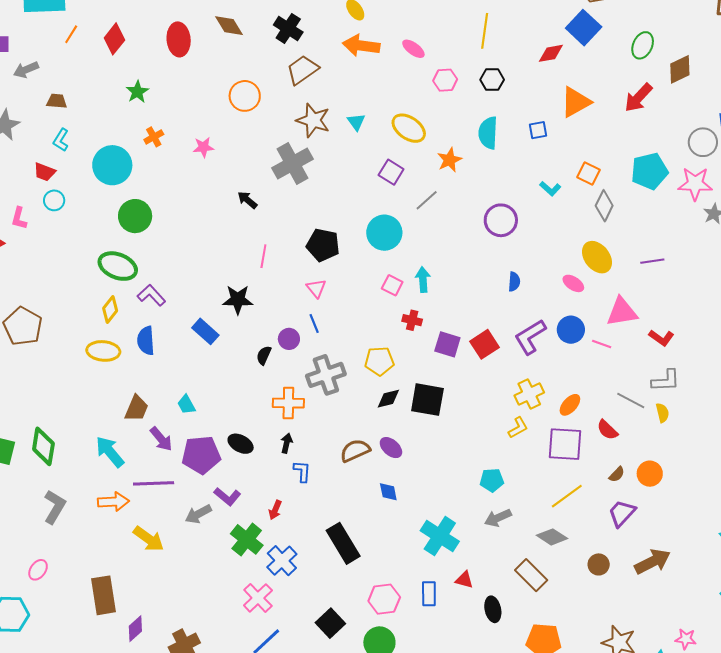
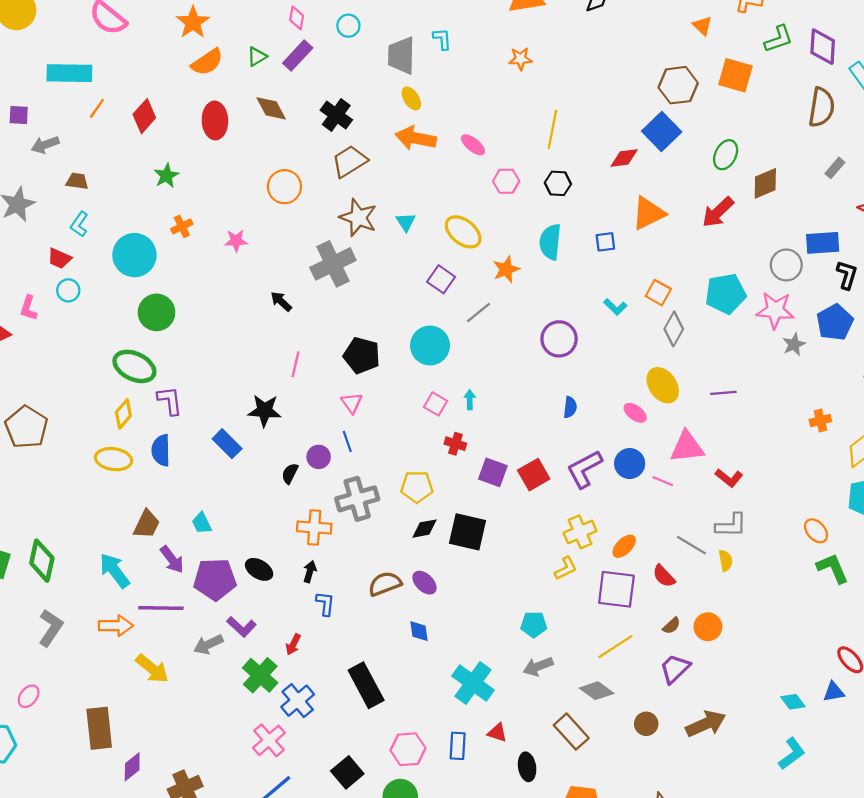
cyan arrow: (423, 280) -> (470, 400), size x0.7
purple L-shape: (151, 295) -> (170, 401), turned 32

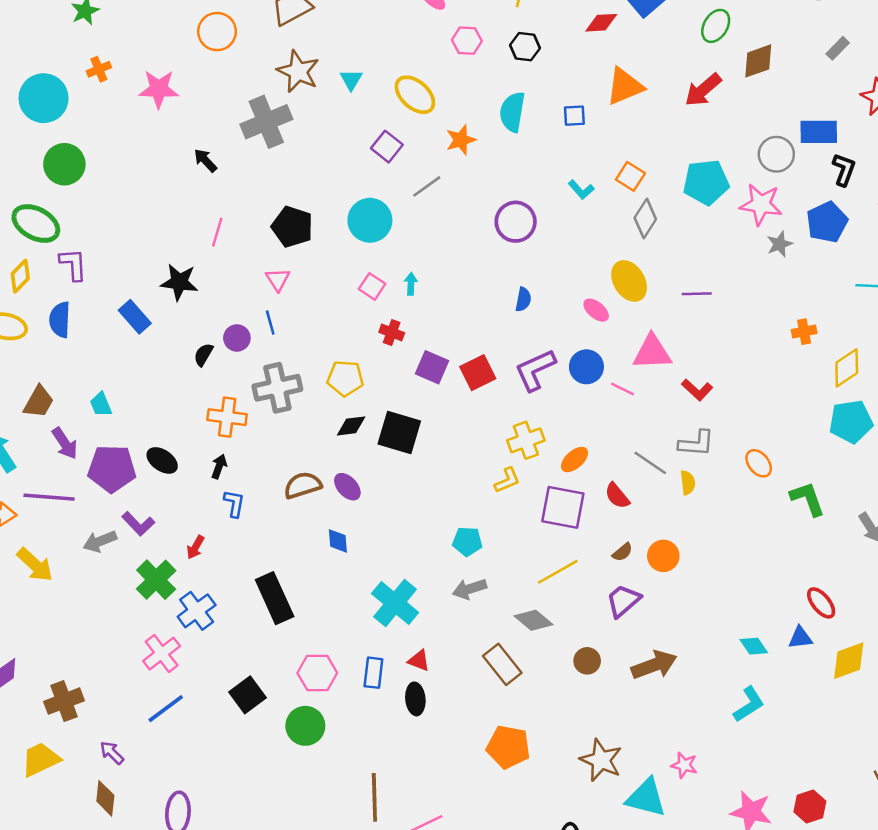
pink star: (236, 241) -> (159, 89), size x1.5
orange ellipse: (816, 531) -> (759, 463), moved
black ellipse: (527, 767) -> (415, 699), moved

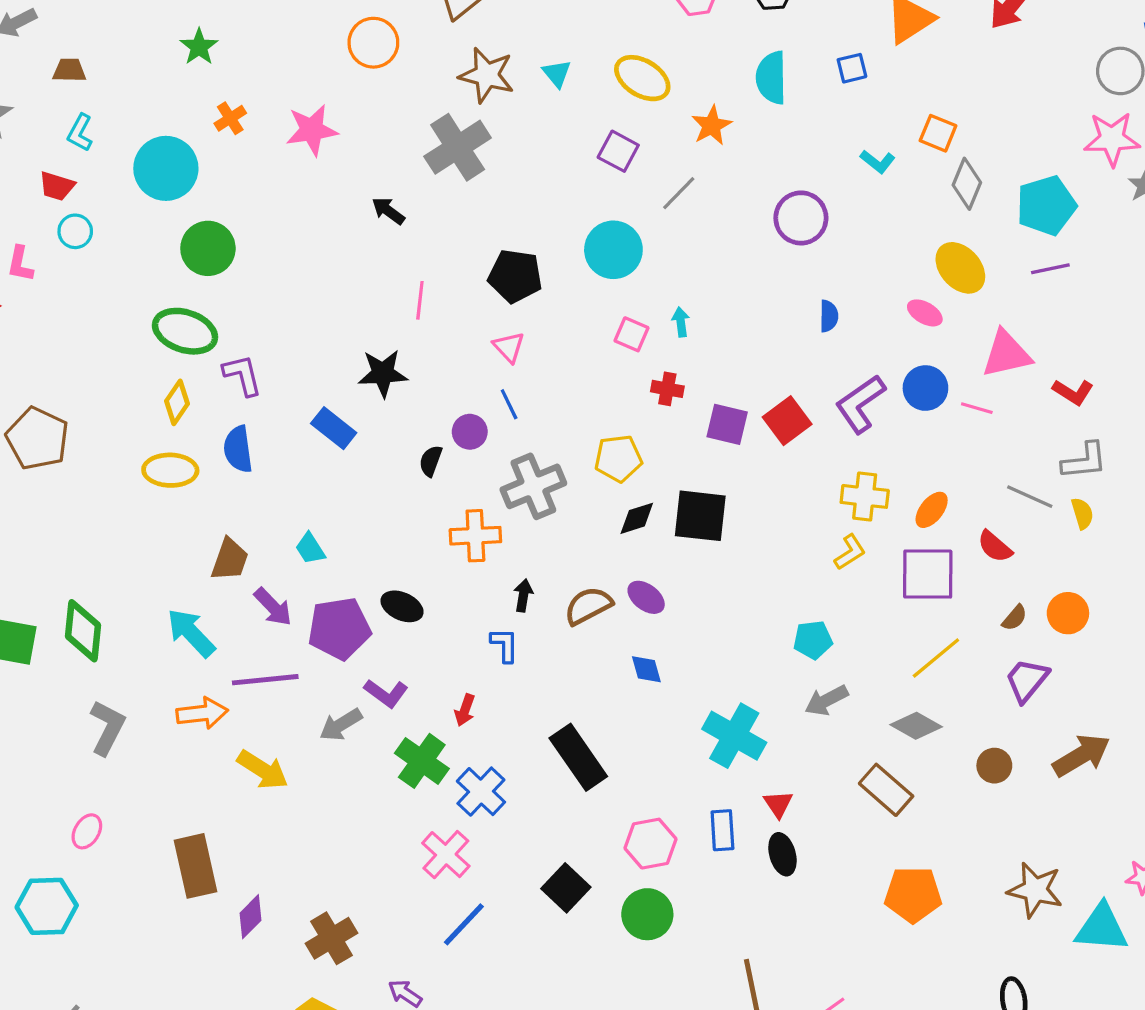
cyan pentagon: (706, 182) -> (1046, 206), moved
yellow cross: (526, 440) -> (865, 496), turned 36
black arrow: (219, 466) -> (523, 595), moved
red triangle: (419, 661) -> (778, 804), turned 45

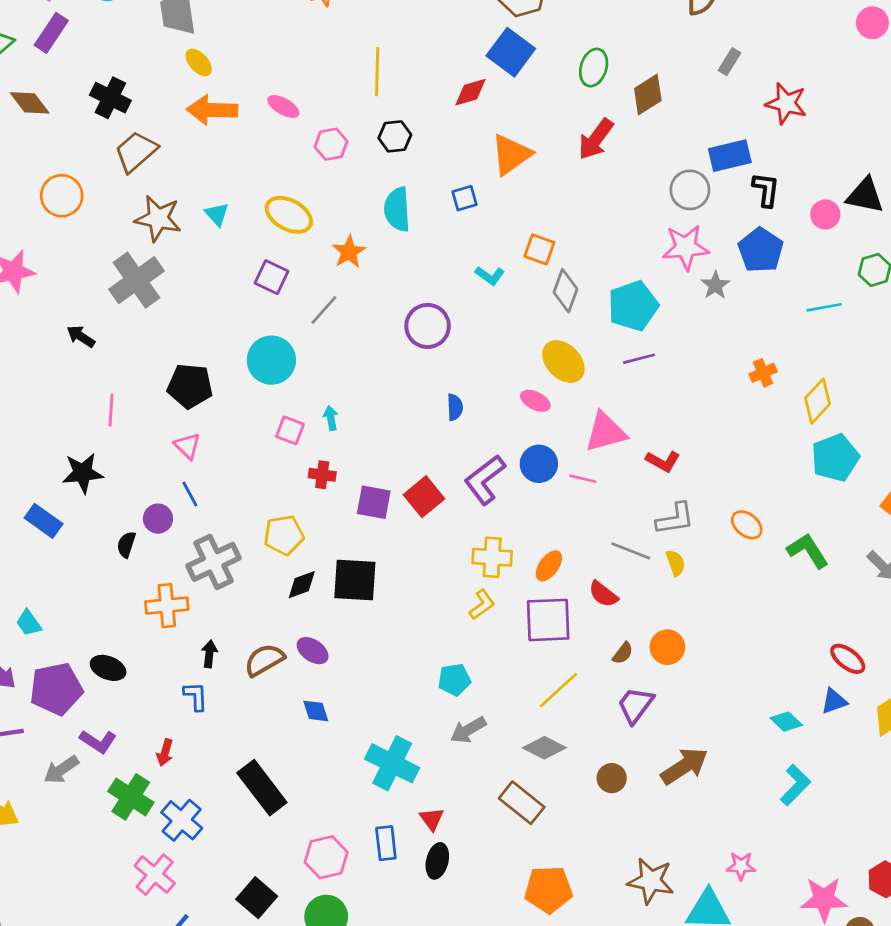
black ellipse: (782, 854) -> (437, 861), turned 32

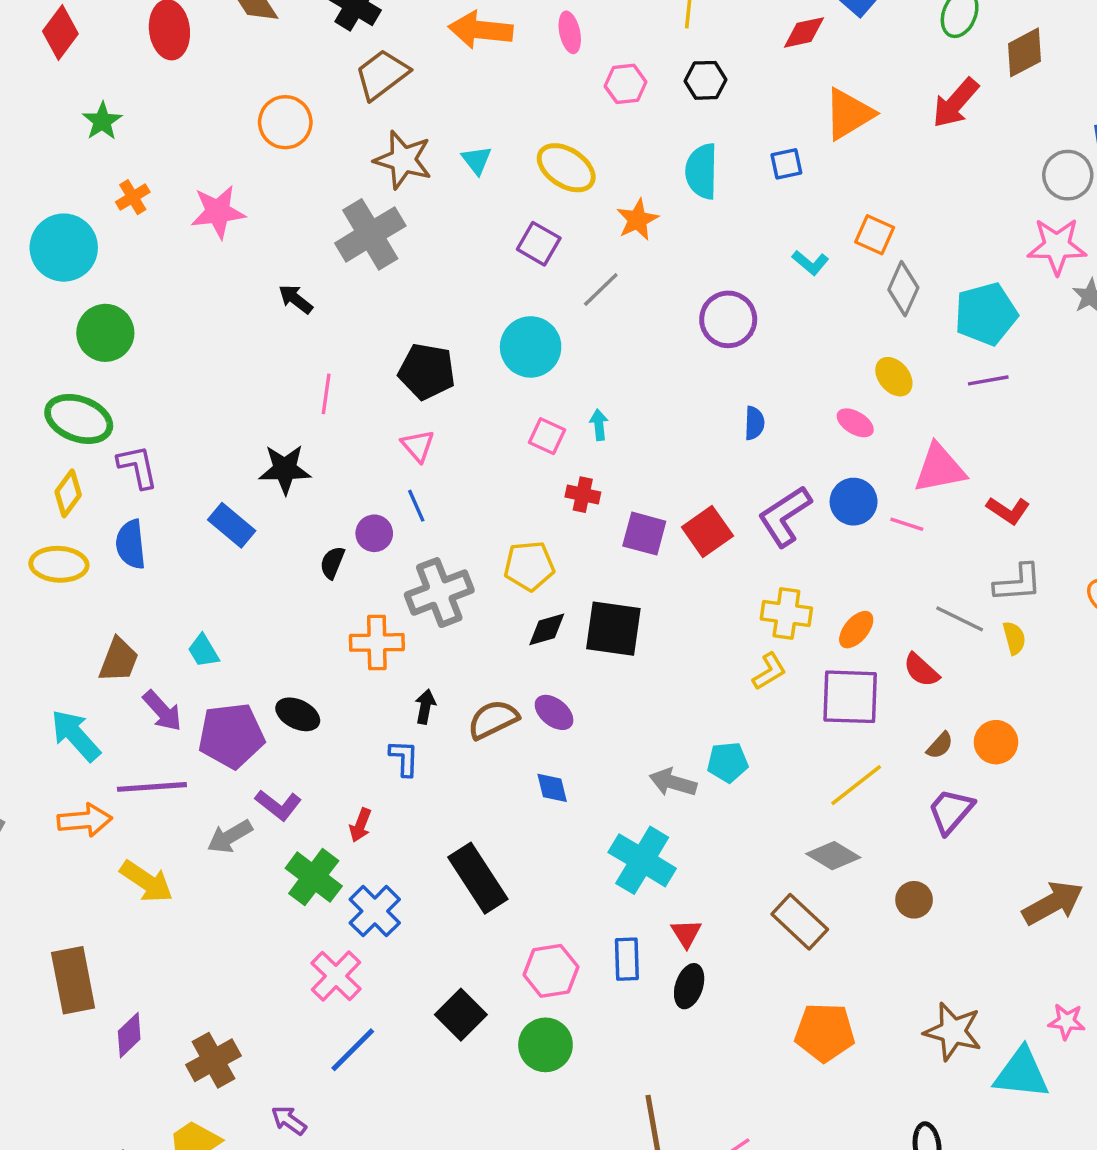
pink ellipse: (283, 106) -> (570, 32), turned 44
yellow ellipse: (563, 362) -> (894, 377), size x0.7
gray arrow: (468, 730) -> (673, 782), moved, turned 42
brown arrow: (684, 766) -> (1053, 903), moved

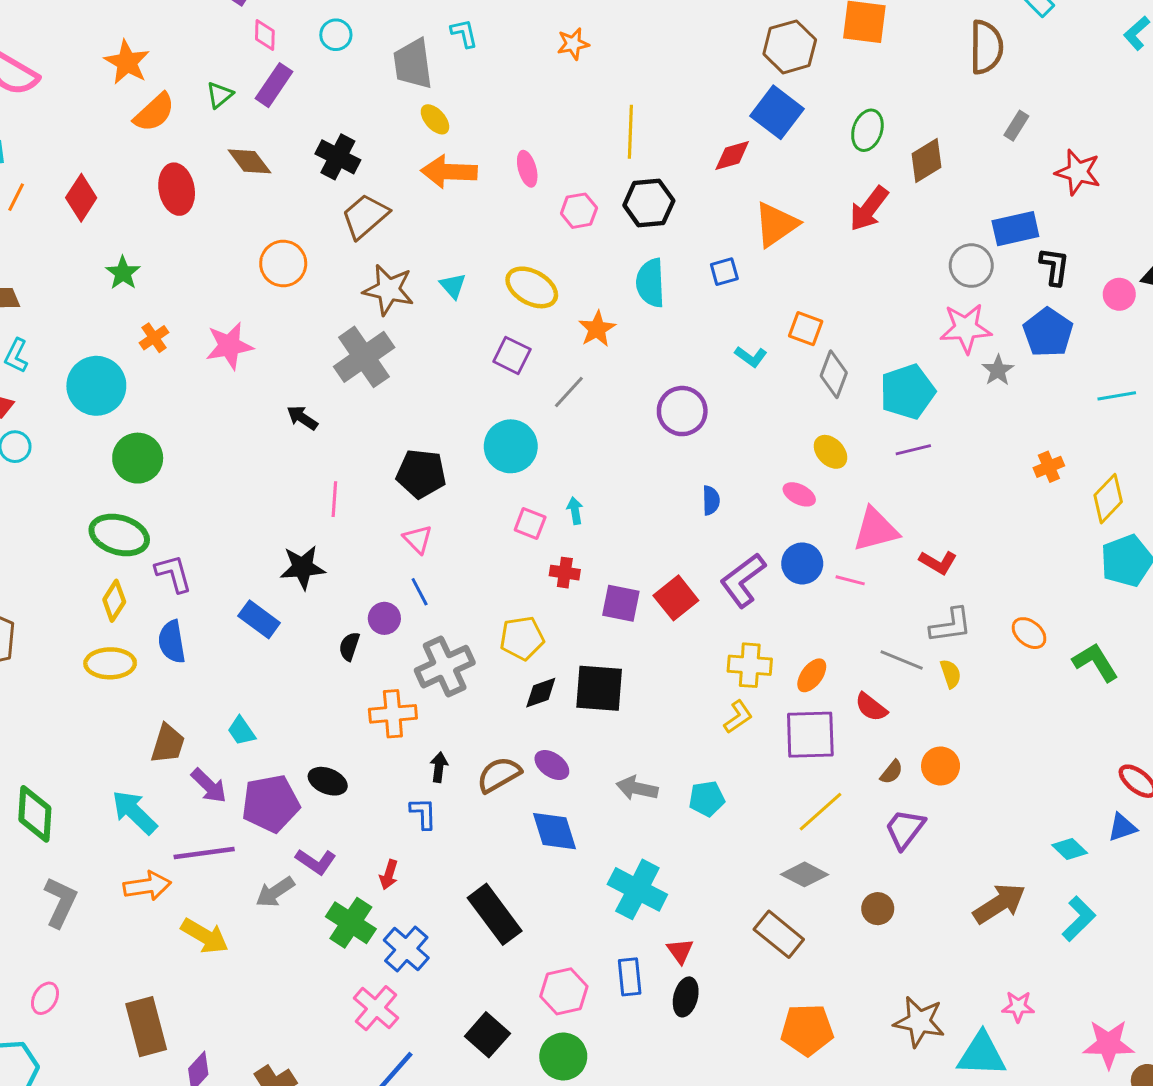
black hexagon: (706, 80) -> (649, 203), size x1.4
gray arrow: (673, 782) -> (637, 788), moved
blue diamond: (552, 788) -> (554, 831), size x1.6

